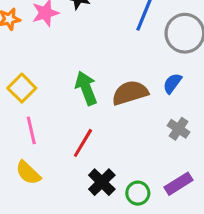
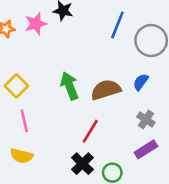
red line: (83, 143) -> (90, 131), moved
yellow semicircle: (28, 173) -> (22, 156), turned -30
purple rectangle: (179, 184) -> (146, 149), moved

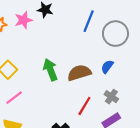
pink line: (24, 121) -> (14, 98), turned 66
red line: (90, 131) -> (84, 106), moved

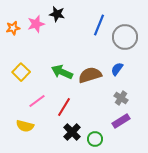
green arrow: (50, 70) -> (62, 72), turned -45
pink line: (14, 98) -> (37, 101), moved
red line: (84, 106) -> (64, 107), moved

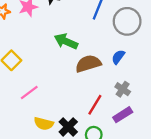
green arrow: (62, 72) -> (66, 41), moved
red line: (64, 107) -> (95, 105), moved
yellow semicircle: (25, 126) -> (44, 124), moved

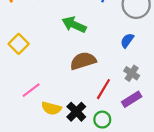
brown semicircle: (88, 64) -> (83, 61), moved
pink line: (29, 93) -> (31, 90), moved

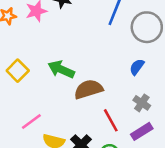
green arrow: (74, 25) -> (61, 69), moved
red line: (103, 89) -> (111, 120), turned -60

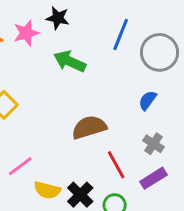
green arrow: (61, 69) -> (70, 61), moved

